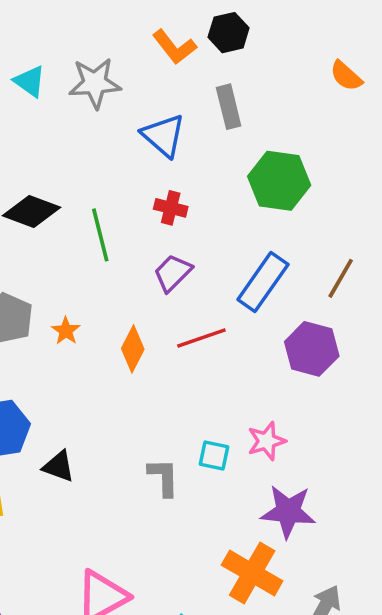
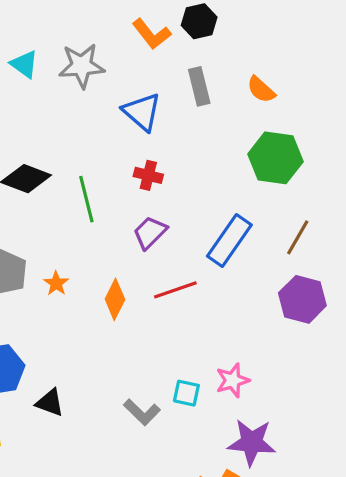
orange semicircle: (346, 76) -> (261, 90), moved
green hexagon: (279, 181) -> (275, 158), moved
purple hexagon: (312, 349) -> (302, 299), moved
gray L-shape: (163, 477) -> (142, 412), turned 135

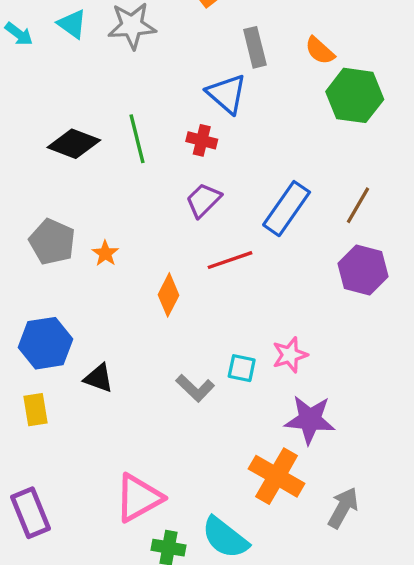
blue triangle: (142, 112) -> (227, 94), moved
green hexagon: (275, 158) -> (355, 95), moved
green line: (86, 199) -> (137, 139), moved
orange diamond: (115, 299) -> (169, 295), moved

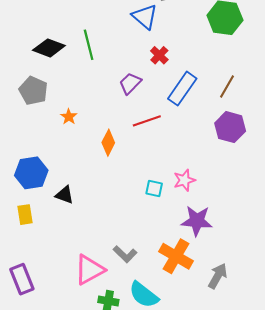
red cross: (202, 140) -> (159, 55), moved, turned 30
gray pentagon: (52, 242) -> (33, 91), moved
gray L-shape: (195, 388) -> (125, 254), moved

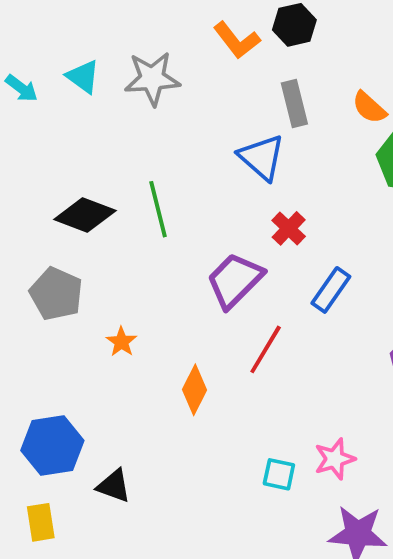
purple trapezoid: (130, 83) -> (235, 280), size x1.4
blue rectangle: (182, 89) -> (331, 290), size x0.7
red line: (147, 121) -> (266, 349), turned -40

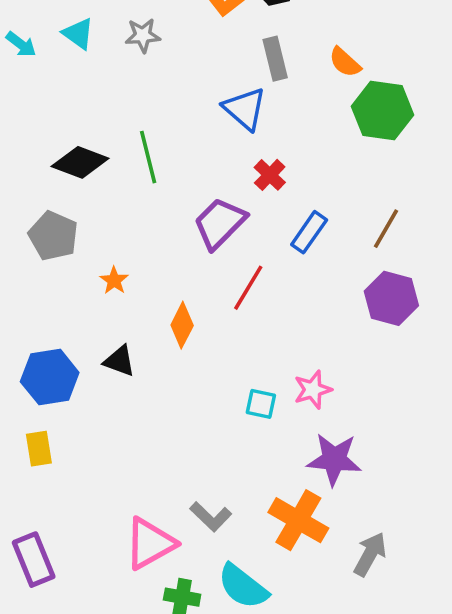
gray star: (152, 79) -> (143, 35), size x0.7
black triangle: (114, 486) -> (119, 361), moved

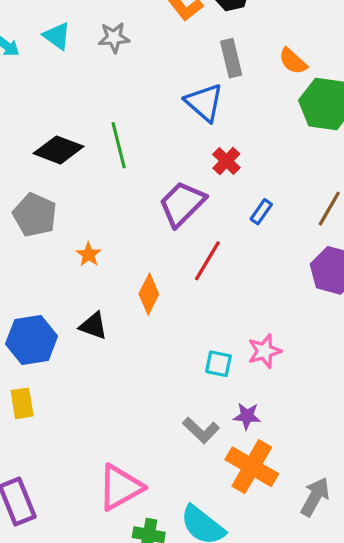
blue rectangle: (309, 232) -> (261, 212), size x0.7
purple star: (334, 459) -> (247, 416), moved, size x0.6
gray L-shape: (211, 517) -> (201, 430), moved

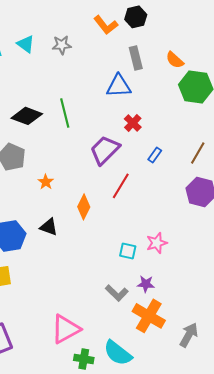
blue triangle: (204, 102) -> (119, 86), turned -44

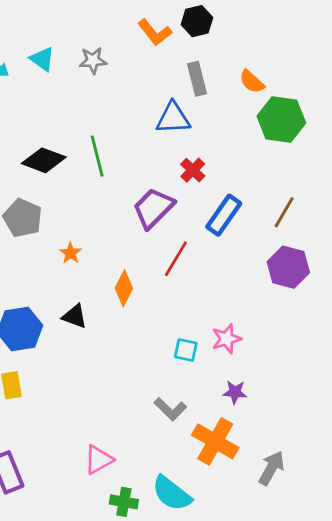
blue rectangle: (155, 155) -> (224, 215), size x1.8
purple star: (146, 284) -> (235, 392), moved
pink triangle: (66, 329) -> (99, 460), size x0.7

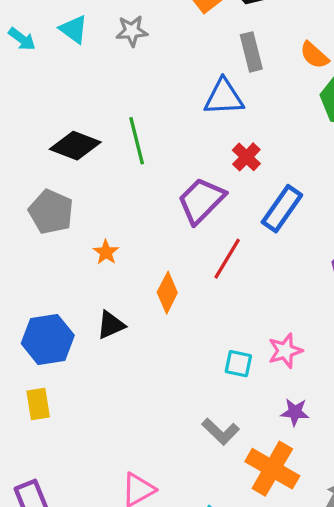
black triangle: (75, 316) -> (111, 325), turned -44

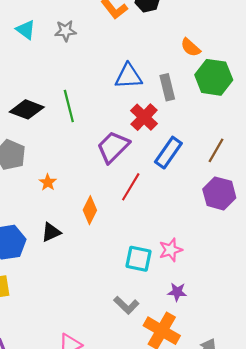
gray rectangle: (251, 52) -> (167, 87), moved
red cross: (246, 157) -> (144, 117), size x1.4
cyan square: (238, 364) -> (139, 259), size x1.4

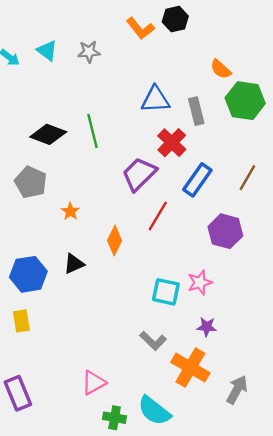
purple hexagon: (219, 193) -> (225, 231), moved

